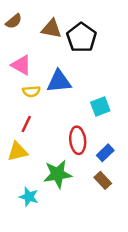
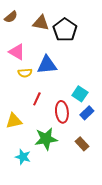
cyan square: (100, 106) -> (80, 94), moved, turned -35
red line: (26, 124) -> (37, 99), moved
blue rectangle: (105, 153) -> (87, 113), moved

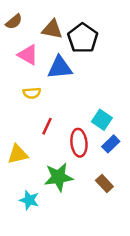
pink triangle: (17, 52) -> (28, 55), moved
blue triangle: (47, 65) -> (60, 68), moved

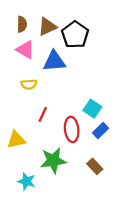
brown semicircle: (14, 22) -> (22, 24), moved, turned -49
brown triangle: (52, 29) -> (47, 27), turned -36

